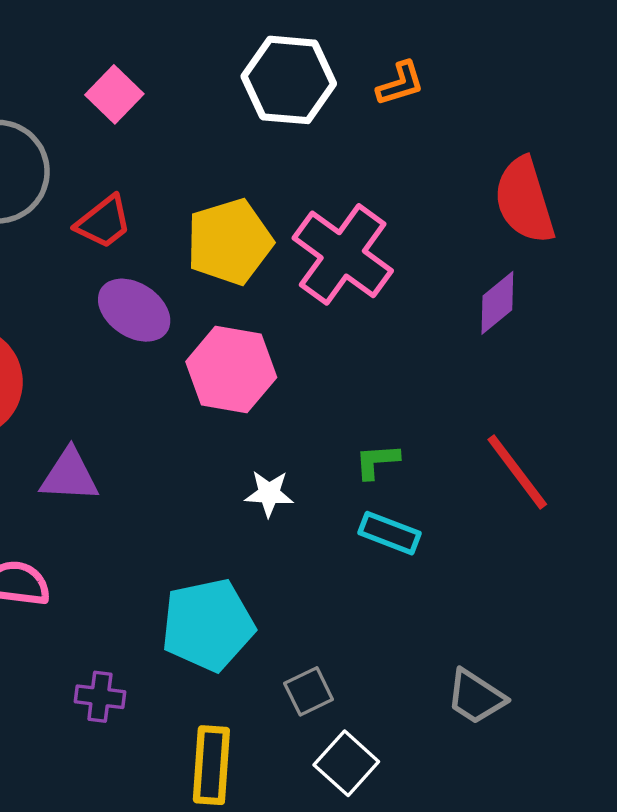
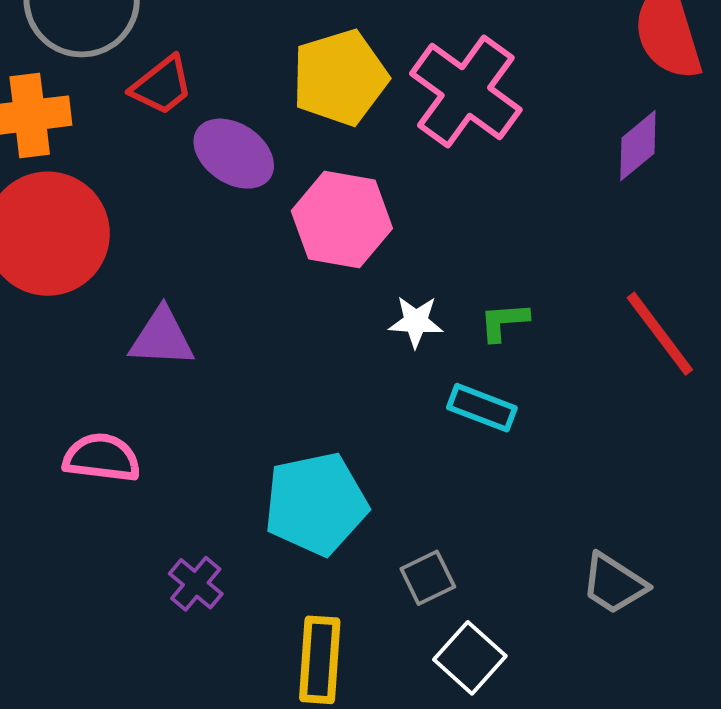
red trapezoid: (104, 222) -> (162, 86), moved
white star: (269, 494) -> (416, 322), moved
cyan rectangle: (389, 533) -> (482, 408), moved
purple cross: (100, 697) -> (196, 584), turned 33

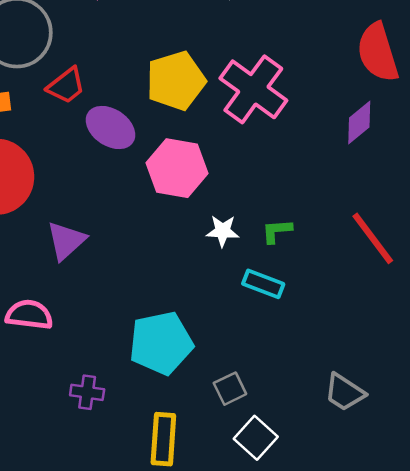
purple triangle: (162, 338) -> (66, 241), turned -45
purple cross: (196, 584) -> (87, 392), turned -32

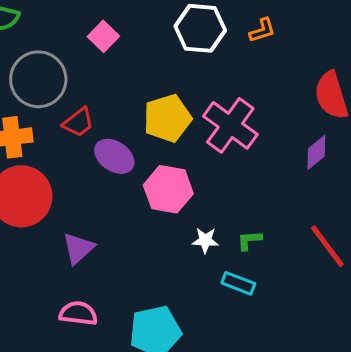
pink semicircle: (29, 315) -> (78, 313), moved

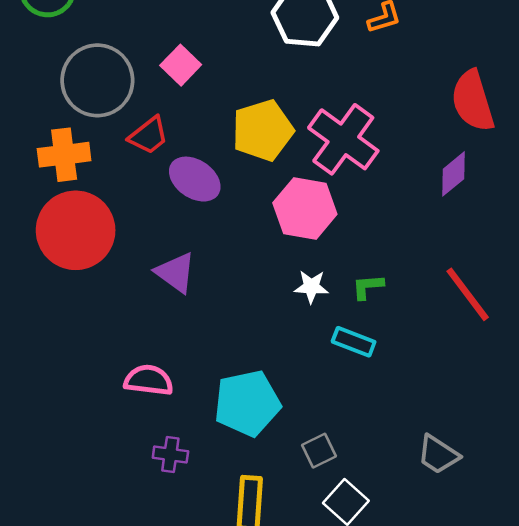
pink square: (103, 36) -> (181, 65), moved
pink hexagon: (168, 189) -> (305, 209), moved
purple triangle: (78, 248) -> (176, 273), moved, turned -42

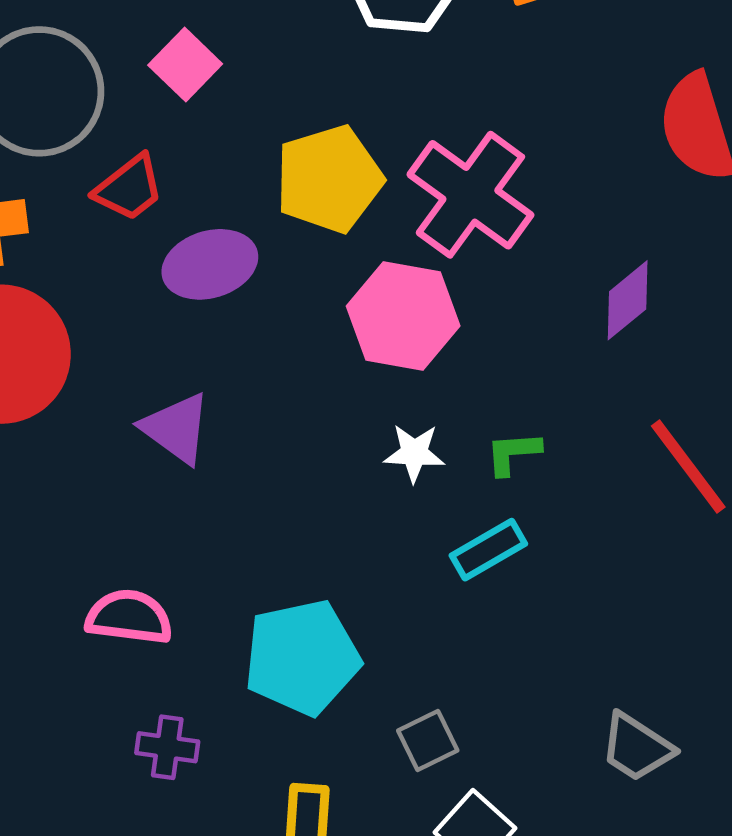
purple diamond: (454, 174) -> (628, 300), moved
purple ellipse: (195, 179) -> (210, 264), turned -51
cyan rectangle: (354, 342) -> (488, 550), turned -51

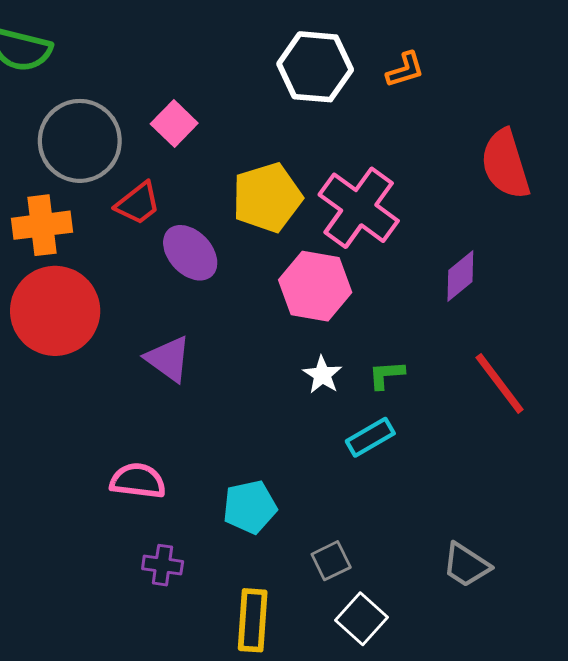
purple ellipse: (210, 264) -> (190, 253), turned 64
white star: (414, 453) -> (322, 375), turned 30
cyan pentagon: (302, 657) -> (250, 507), size x0.7

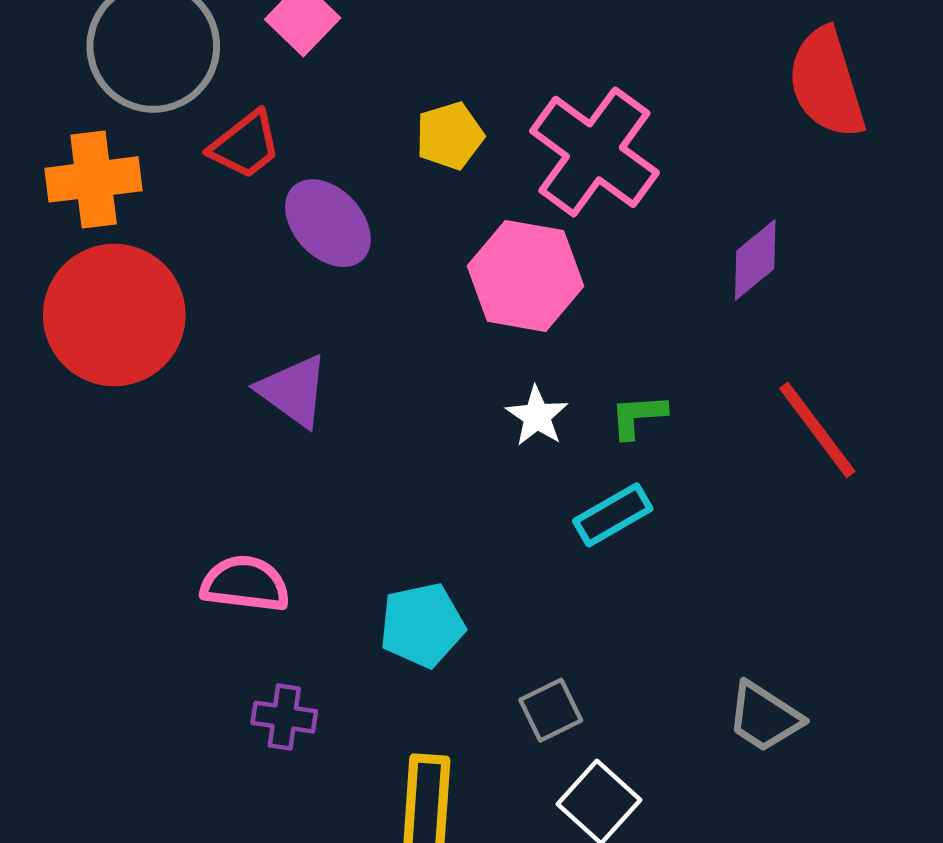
yellow pentagon: (267, 198) -> (450, 136), size x0.6

